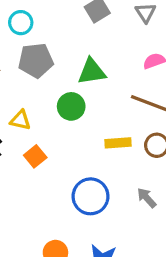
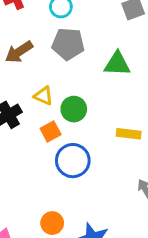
green circle: (71, 106) -> (74, 109), moved
blue circle: (91, 196) -> (73, 161), moved

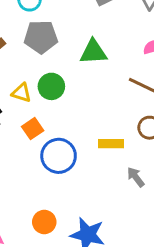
green circle: (74, 109) -> (51, 86), moved
yellow rectangle: (129, 134) -> (111, 144), moved

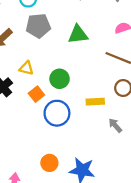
green circle: (51, 86) -> (60, 79), moved

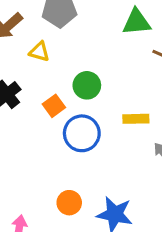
green triangle: (78, 35) -> (136, 22), moved
yellow triangle: (26, 68) -> (39, 52), moved

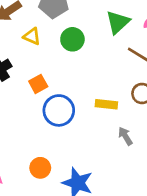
green triangle: (136, 22) -> (118, 22), turned -45
green circle: (87, 85) -> (72, 39), moved

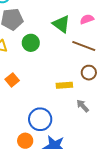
green triangle: (118, 22) -> (61, 24), turned -30
blue circle: (59, 110) -> (40, 119), moved

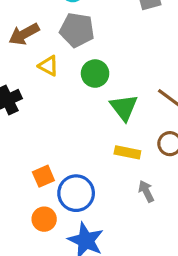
green triangle: (61, 24) -> (124, 107), moved
orange square: (12, 80) -> (43, 176), moved

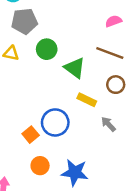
yellow rectangle: (127, 152) -> (87, 100), turned 30
blue circle: (76, 193) -> (55, 122), moved

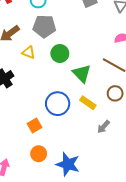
blue circle: (55, 122) -> (58, 104), moved
gray arrow: (108, 124) -> (103, 127), turned -104

